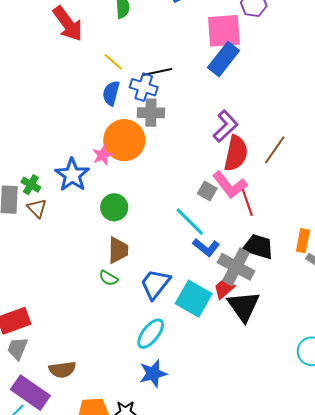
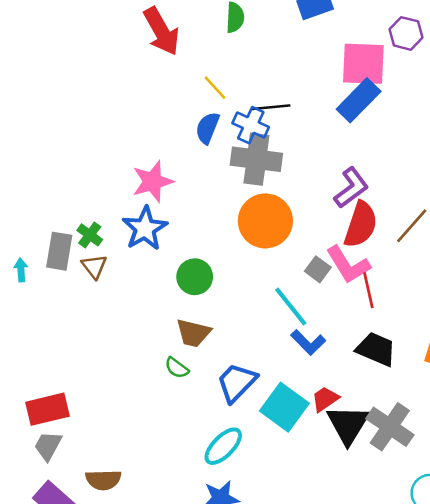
gray cross: (151, 113) -> (256, 159), size x1.4
orange circle: (124, 140) -> (265, 221), moved
pink star: (103, 155) -> (153, 182), moved, size x1.5
brown trapezoid: (118, 250) -> (193, 333), turned 96
gray cross: (236, 267) -> (390, 427), moved

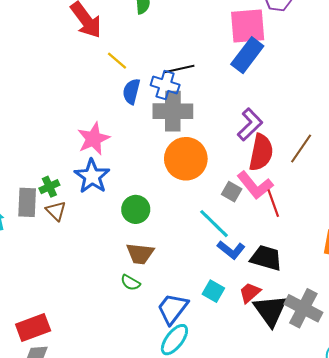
yellow line: (215, 88) -> (117, 61), moved
green cross: (90, 235) -> (49, 187), turned 36
black trapezoid: (376, 349) -> (266, 258), moved
blue trapezoid: (237, 382) -> (172, 309), moved
cyan square: (284, 407) -> (213, 291), moved, size x0.6

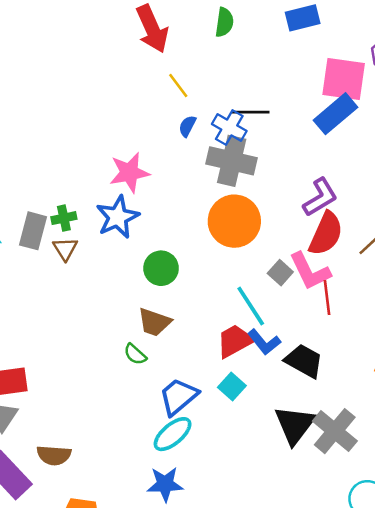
blue semicircle: (131, 91) -> (187, 126), size x0.7
red trapezoid: (250, 293) -> (235, 341), moved, size x1.4

